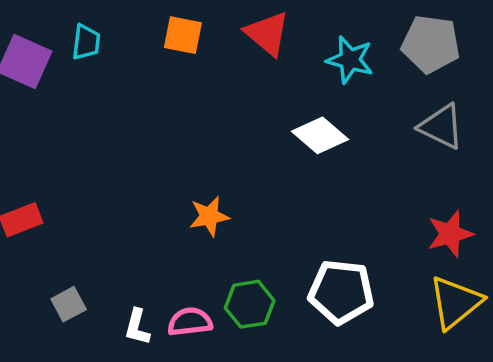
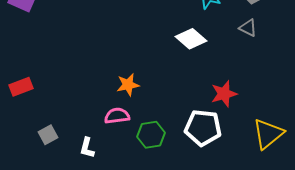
gray triangle: (441, 127) -> (248, 28), moved, size x0.7
red star: (450, 234) -> (224, 94), moved
pink semicircle: (190, 322) -> (117, 116), moved

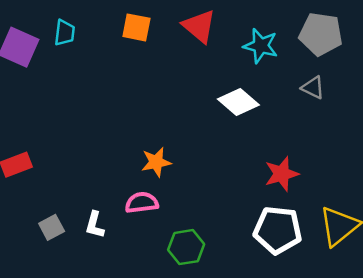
white pentagon: (203, 128) -> (278, 230), moved
green hexagon: (151, 135) -> (186, 247), moved
white L-shape: (87, 148) -> (95, 225), moved

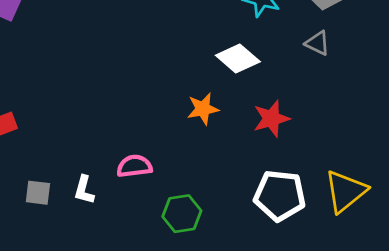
orange star: (156, 162) -> (203, 109), moved
red star: (282, 174) -> (271, 119), moved
gray square: (52, 227) -> (38, 193), turned 35

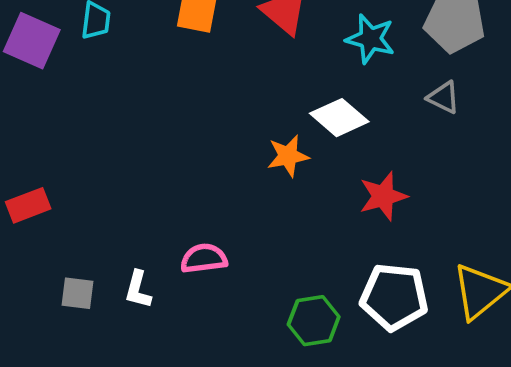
orange star: (203, 109) -> (288, 156), moved
green hexagon: (182, 214) -> (314, 321), moved

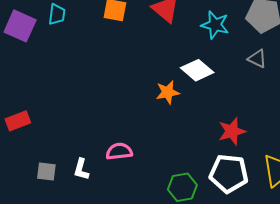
red star: (383, 196) -> (232, 131), moved

